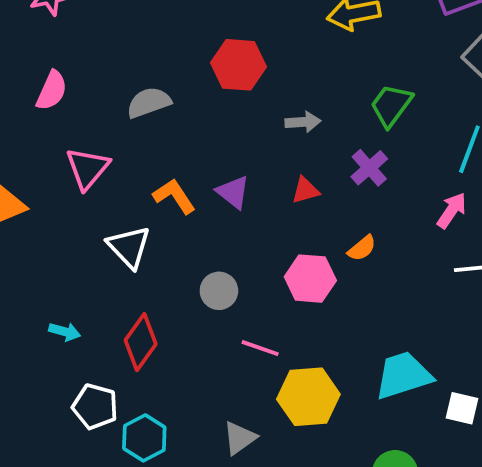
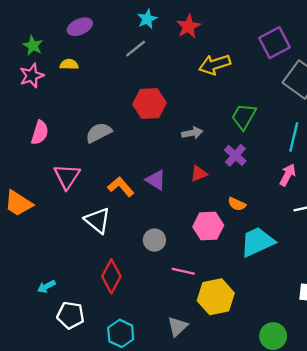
orange semicircle: (362, 248) -> (237, 204), turned 72
cyan arrow: (65, 332) -> (46, 287), moved, turned 144
cyan trapezoid: (403, 375) -> (257, 242), moved
white pentagon: (95, 407) -> (71, 315), moved

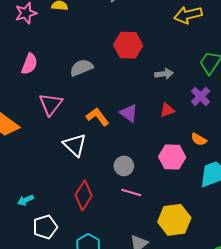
pink line: (183, 271) -> (131, 192), moved
white pentagon: (71, 315) -> (45, 227), turned -30

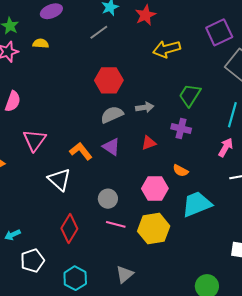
gray semicircle: (81, 68) -> (112, 115), moved
purple cross: (201, 96) -> (181, 129), turned -30
yellow hexagon: (174, 220) -> (154, 229), moved

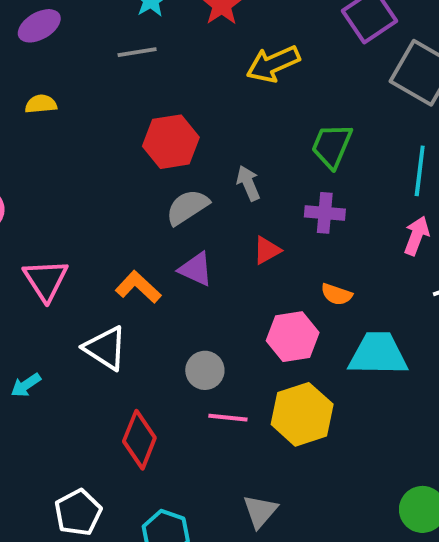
gray line: (99, 32) -> (137, 52), turned 36
yellow semicircle: (41, 43) -> (41, 104), moved
gray arrow: (145, 107) -> (248, 183), turned -96
cyan trapezoid: (197, 204) -> (378, 354), turned 32
cyan arrow: (13, 235) -> (26, 385), moved

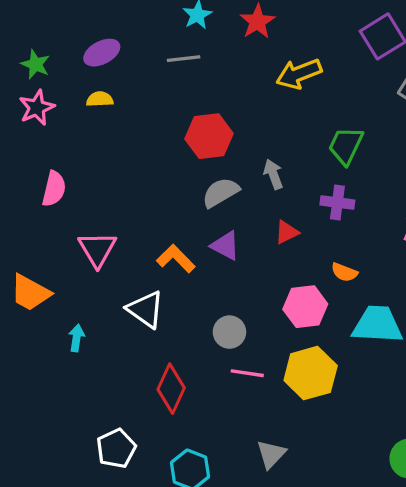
purple ellipse: (39, 26) -> (102, 53), moved
cyan arrow: (26, 385) -> (76, 338), turned 130

